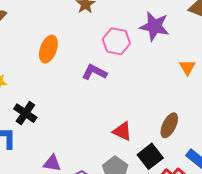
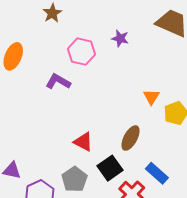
purple star: (154, 26) -> (120, 38), size x0.6
orange triangle: (187, 67) -> (151, 97), moved

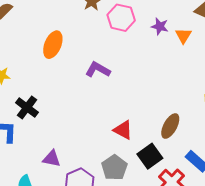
pink hexagon: (81, 52) -> (121, 18), moved
orange triangle: (151, 97) -> (183, 36), moved

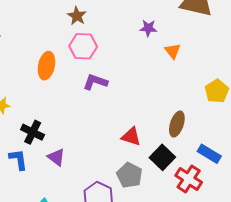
pink hexagon: (121, 18) -> (83, 46), moved
orange triangle: (183, 36) -> (173, 51), moved
purple triangle: (52, 159) -> (56, 157), moved, turned 36

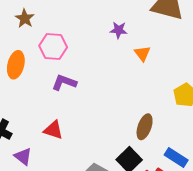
brown star: (77, 16) -> (25, 18), moved
red triangle: (131, 137) -> (53, 130), moved

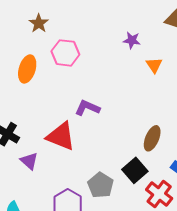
purple L-shape: (64, 82) -> (87, 108), moved
red triangle: (53, 130) -> (61, 136), size x1.5

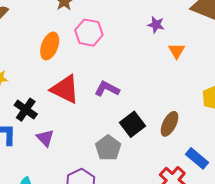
red triangle: (61, 136) -> (65, 89), moved
black square: (135, 170) -> (132, 124), moved
gray pentagon: (101, 185) -> (108, 148), moved

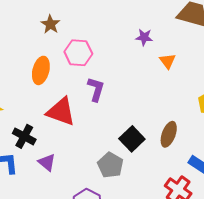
purple L-shape: (107, 89) -> (96, 89), moved, turned 85

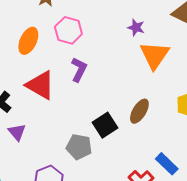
orange triangle: (168, 61) -> (155, 55), size x1.8
brown ellipse: (169, 134) -> (139, 111), moved
gray pentagon: (110, 165) -> (79, 147), turned -30

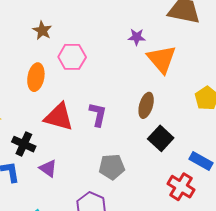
purple L-shape: (79, 69) -> (98, 114), moved
brown ellipse: (139, 111) -> (146, 105), moved
black square: (105, 125) -> (161, 138), moved

